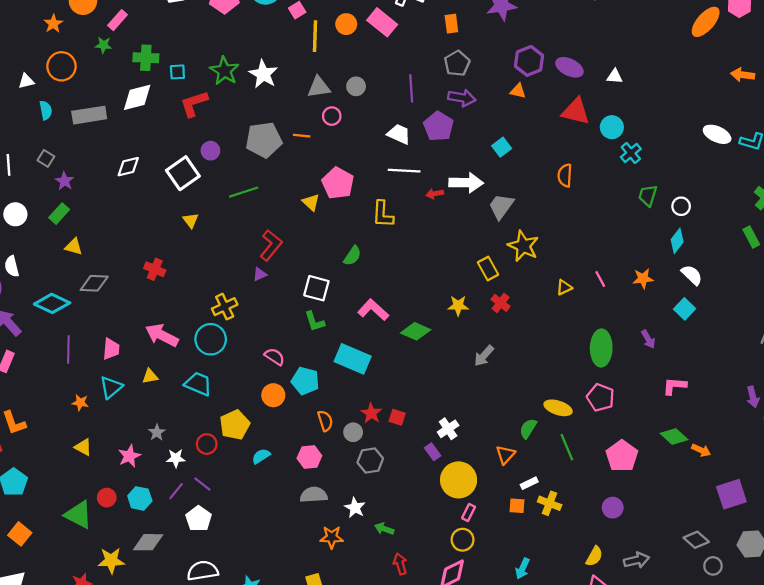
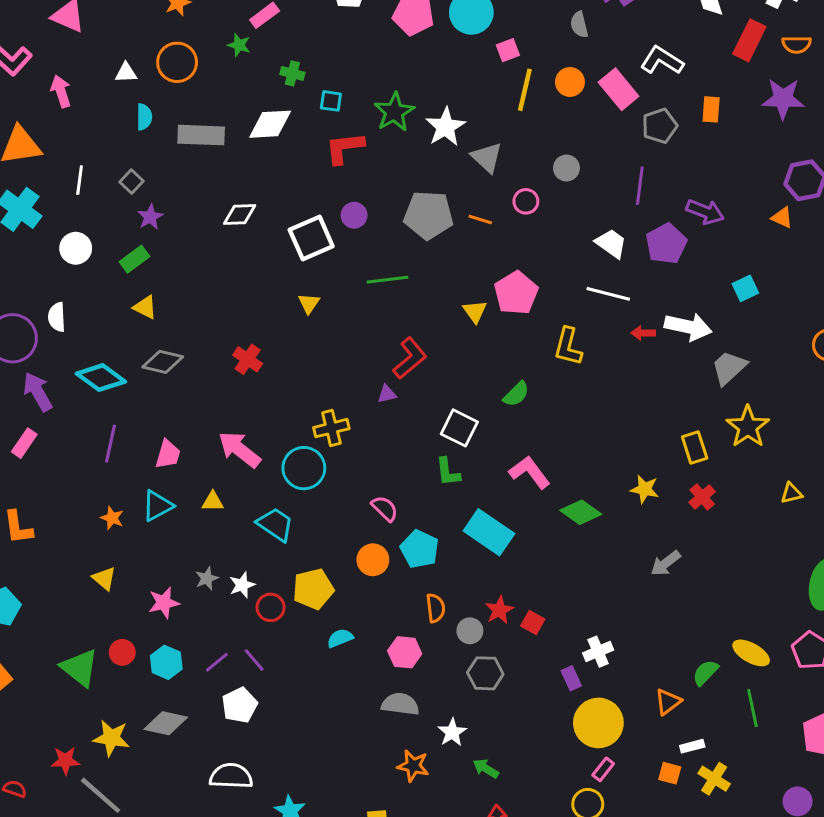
green cross: (146, 58) -> (292, 73), size x0.7
gray pentagon: (457, 63) -> (660, 126), moved
gray triangle: (319, 87) -> (487, 157), moved, turned 40
white star: (176, 458) -> (242, 585), moved, turned -30

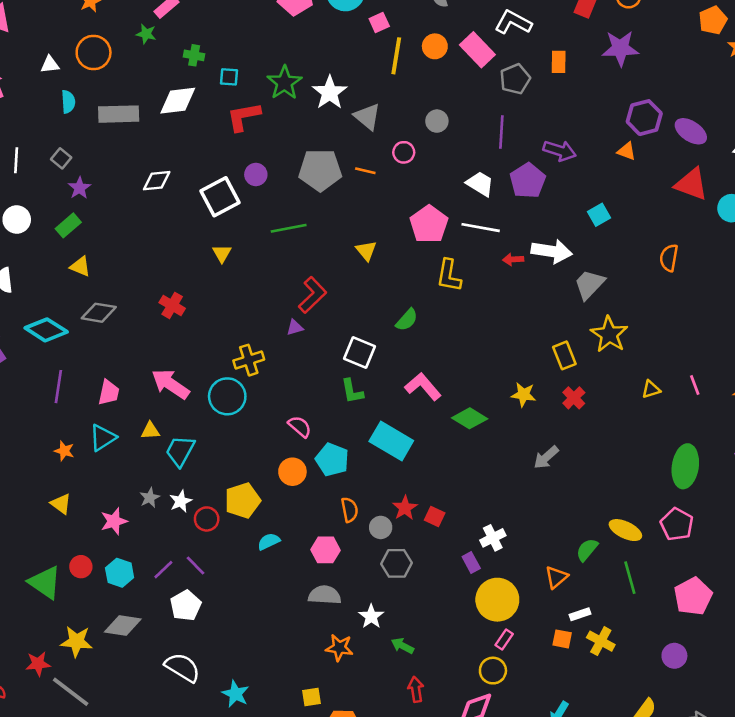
pink pentagon: (516, 293) -> (429, 224), moved
cyan trapezoid: (275, 524) -> (180, 451), moved, turned -92
white semicircle: (231, 776) -> (182, 667), turned 33

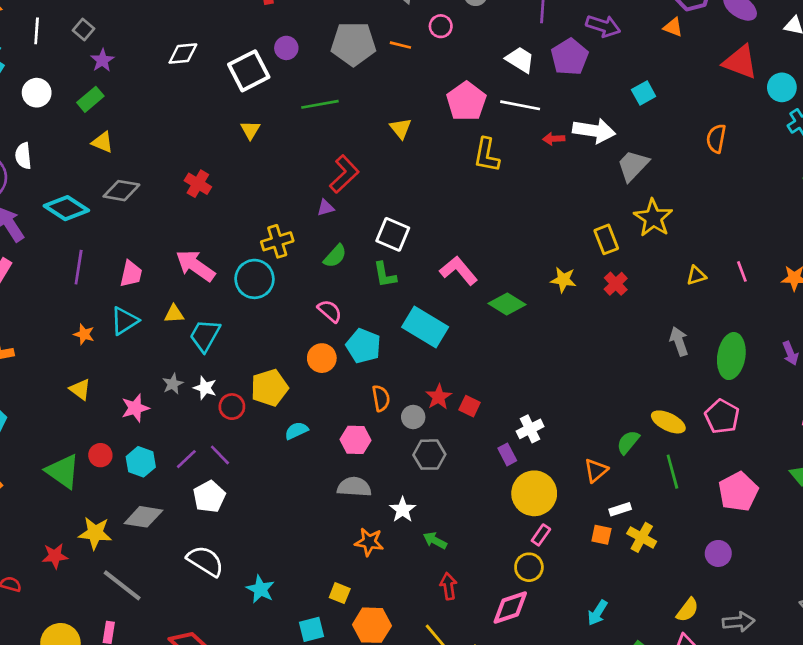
green semicircle: (407, 320) -> (335, 256), moved
gray arrow: (546, 457) -> (679, 341), moved, turned 112
white star: (181, 501) -> (205, 388), turned -30
gray line: (71, 692) -> (122, 585), moved
yellow square: (312, 697) -> (340, 593), turned 30

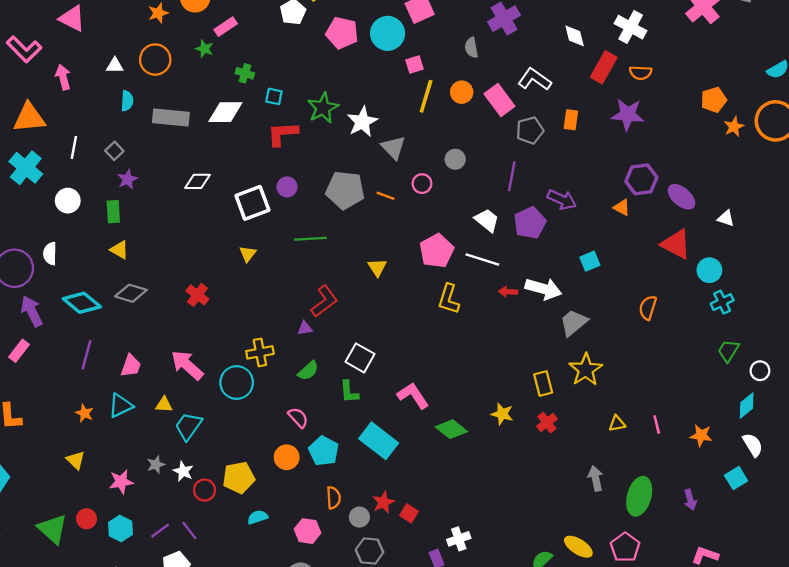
green rectangle: (90, 99) -> (113, 212), turned -60

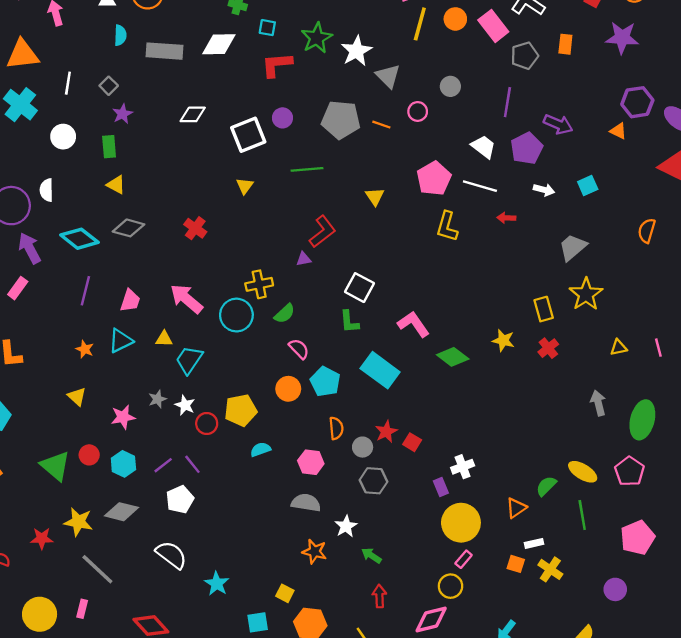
white arrow: (543, 289) -> (544, 190), moved, size x0.6
green semicircle: (308, 371) -> (285, 314), moved

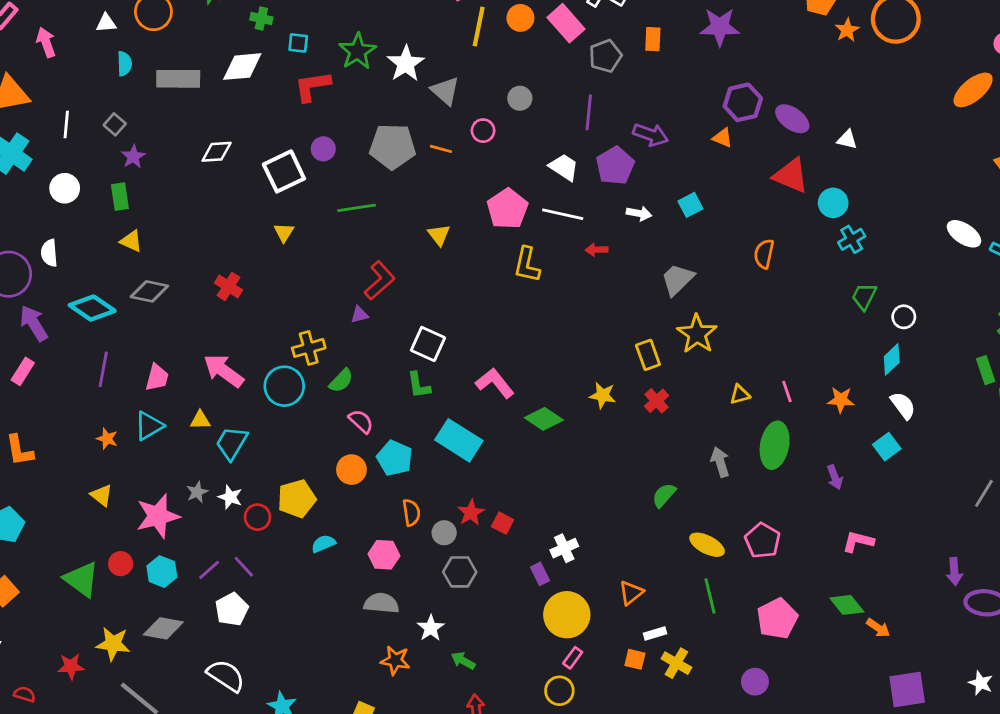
pink star: (123, 417) -> (158, 516), size x1.5
green ellipse: (642, 420) -> (775, 445), moved
green semicircle: (546, 486) -> (664, 495), moved

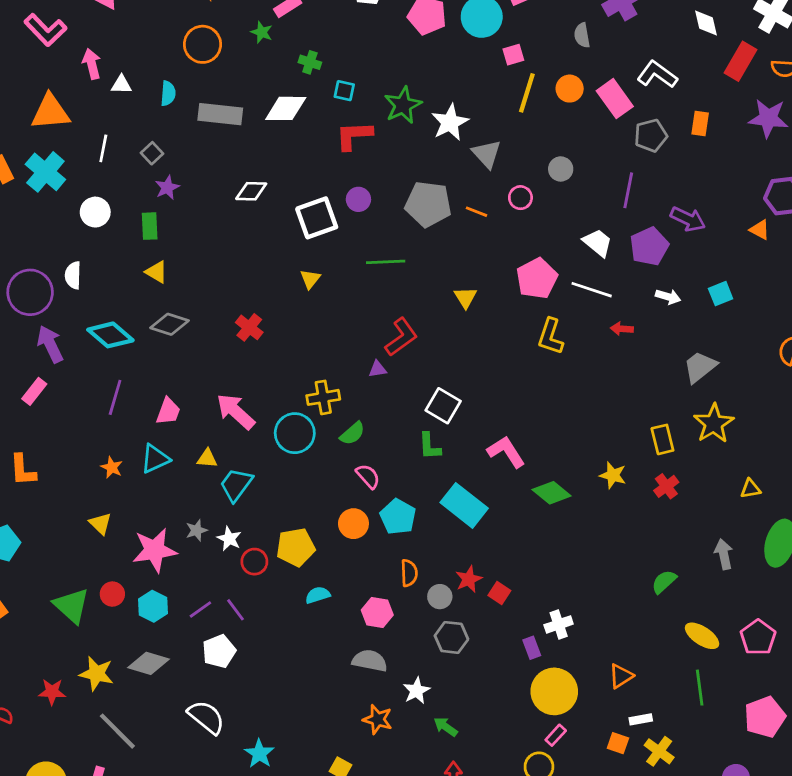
white triangle: (106, 23) -> (121, 85), moved

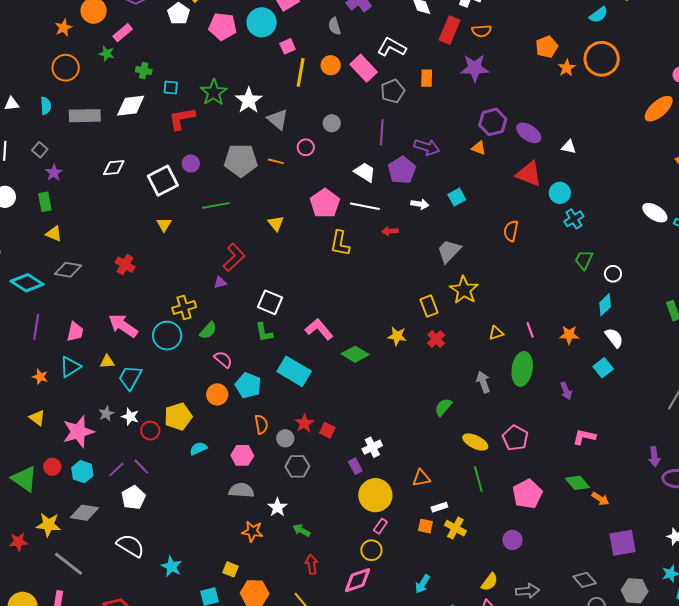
orange triangle: (621, 676) -> (421, 478), turned 30

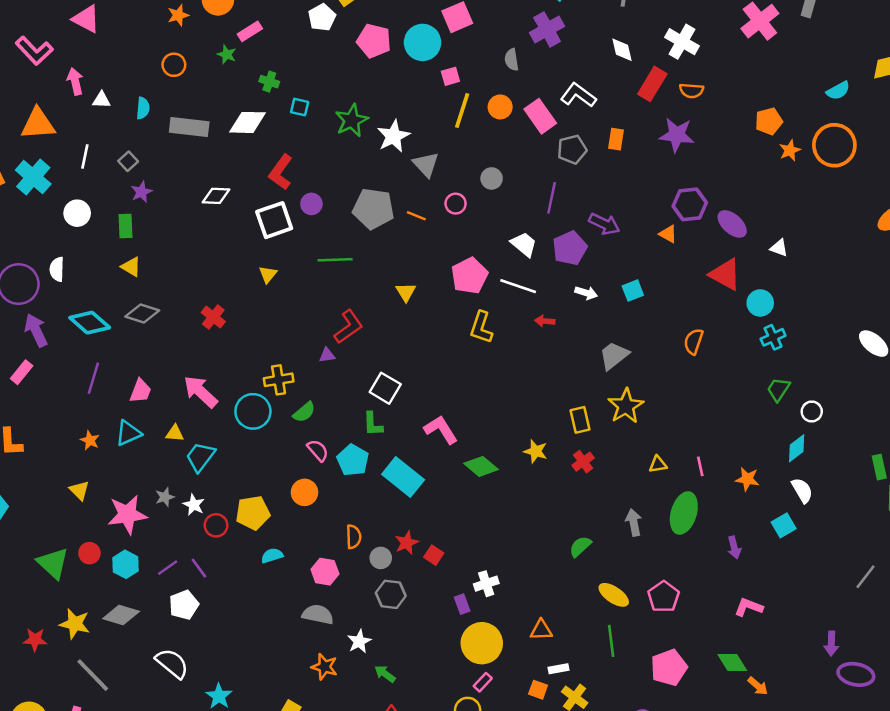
orange circle: (66, 68) -> (174, 65), size x0.7
red L-shape: (182, 119) -> (281, 172), moved, turned -52
cyan pentagon: (248, 385) -> (353, 460), moved

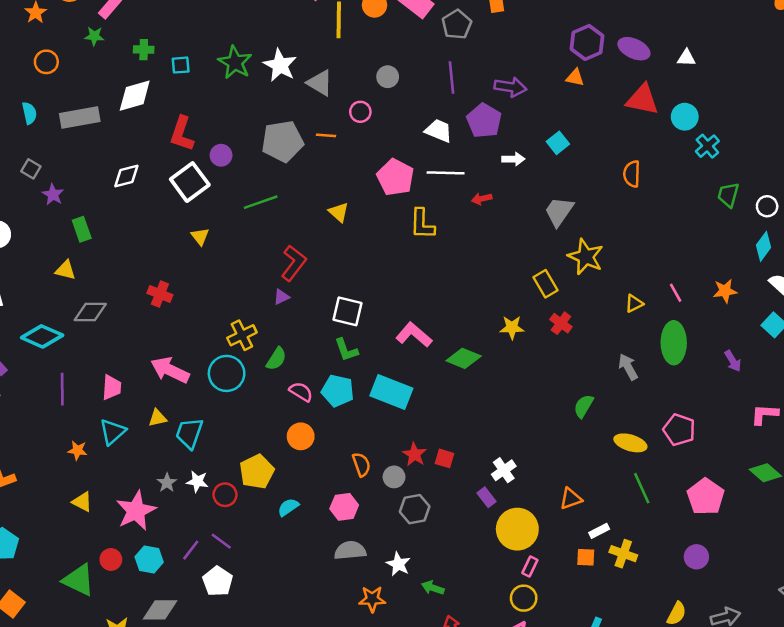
green rectangle: (125, 226) -> (82, 229), moved

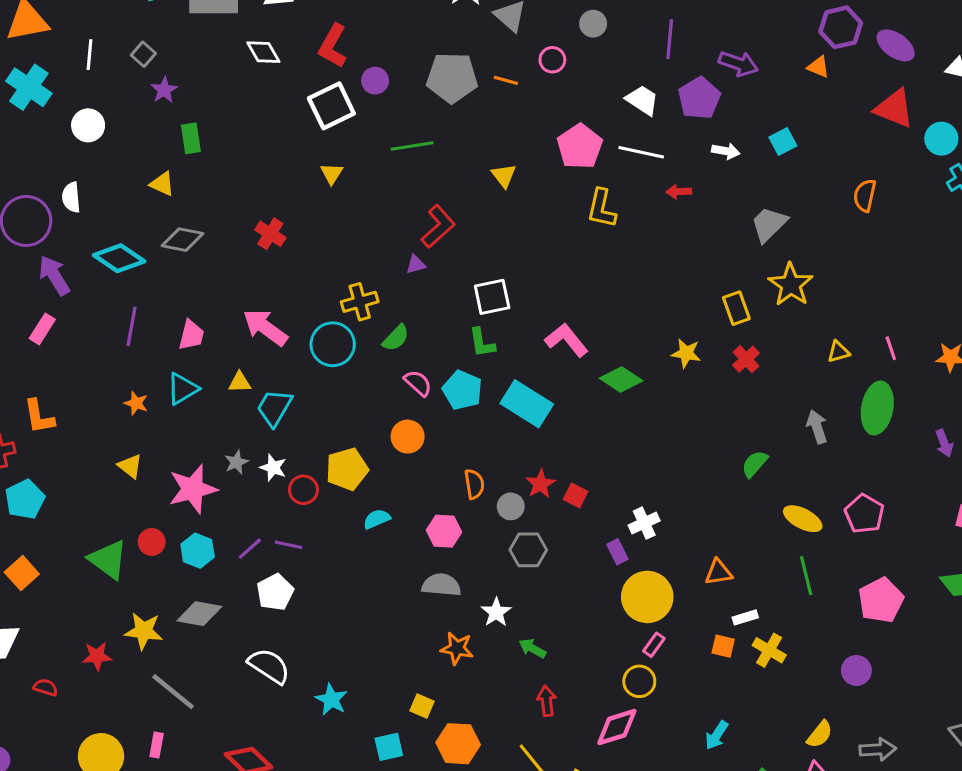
white diamond: (126, 176) -> (263, 52), moved, turned 64
white square: (348, 311) -> (492, 297), turned -36
purple line: (221, 541) -> (288, 545), turned -35

